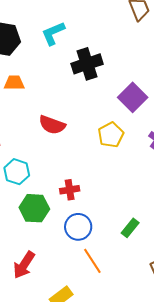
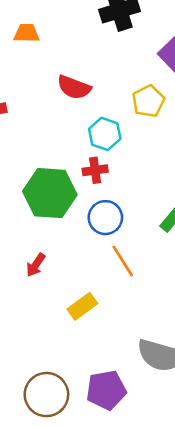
cyan hexagon: (17, 172) -> (105, 134), moved
green hexagon: (34, 208) -> (50, 193), size x1.4
red arrow: (24, 265) -> (36, 265), size x0.7

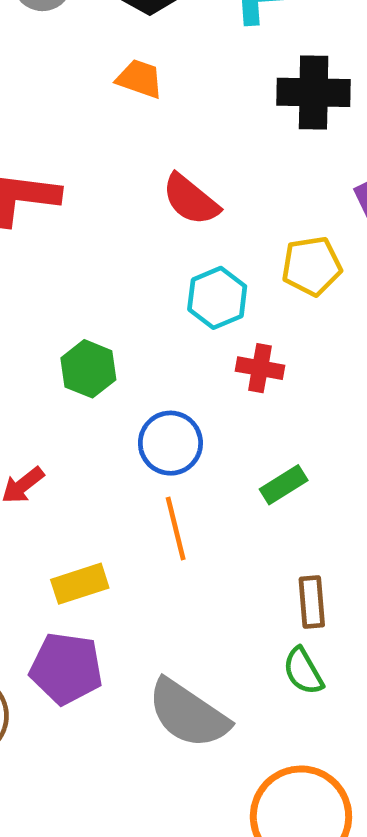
red cross: (95, 170) -> (260, 368), moved
green hexagon: (50, 193) -> (88, 369), size x0.6
purple pentagon: (106, 390) -> (66, 668), moved

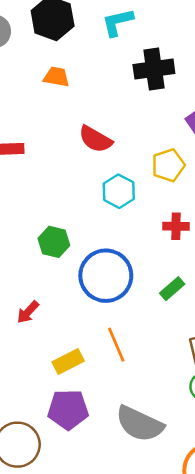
red cross: (260, 368) -> (176, 226), moved
blue circle: (170, 443) -> (106, 276), size x1.5
orange line: (176, 528) -> (116, 345), moved

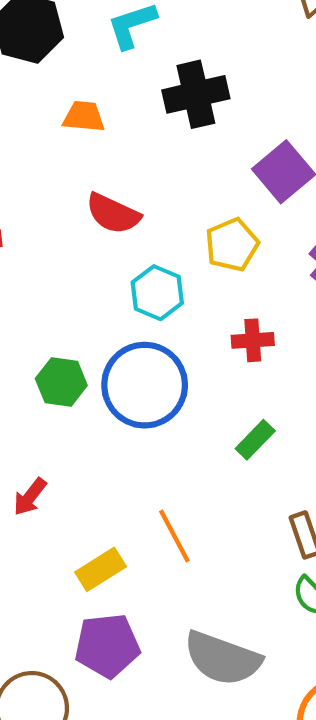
orange trapezoid: (56, 77) -> (84, 117), moved
blue circle: (106, 276) -> (145, 385), moved

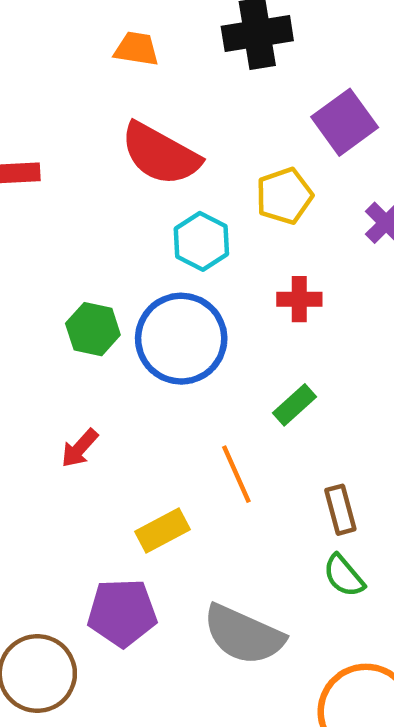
red semicircle: (113, 214) -> (160, 154), size x1.4
red arrow: (30, 497) -> (80, 448), moved
orange line: (174, 536) -> (236, 474), moved
yellow rectangle: (101, 569) -> (162, 530), moved

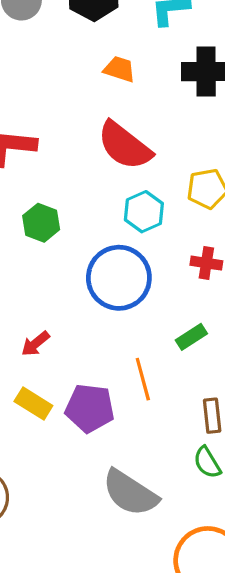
green hexagon: (93, 329) -> (41, 223), moved
yellow rectangle: (162, 530) -> (33, 404), moved, turned 51
purple pentagon: (122, 613) -> (90, 408), moved

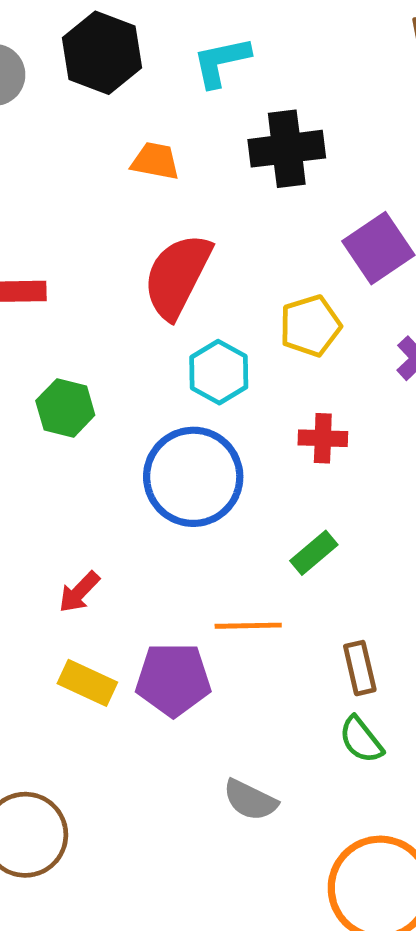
red semicircle: (125, 146) -> (177, 276), turned 86
orange line: (143, 379) -> (248, 626), turned -69
gray semicircle: (130, 493) -> (250, 800), size x0.6

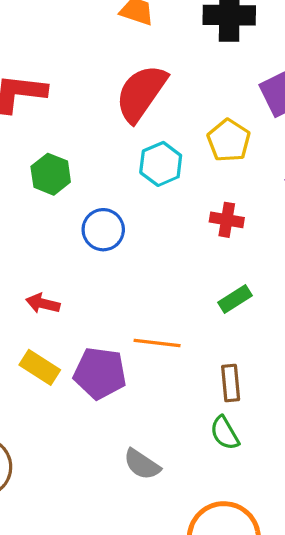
yellow pentagon: (310, 326) -> (229, 140), turned -30
blue circle: (193, 477) -> (103, 230), moved, size x0.6
green rectangle: (314, 553) -> (235, 299), moved
red arrow: (79, 592) -> (43, 303), turned 52

